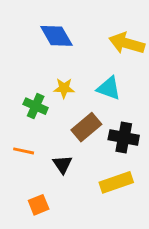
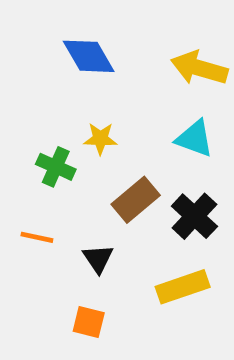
cyan triangle: (109, 88) -> (194, 139), moved
black cross: (124, 138) -> (194, 216), turned 32
orange square: (39, 205) -> (89, 322), moved, turned 36

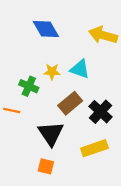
cyan triangle: (194, 139) -> (80, 69), moved
orange line: (37, 237) -> (12, 110), moved
black triangle: (98, 259) -> (51, 134), size x1.6

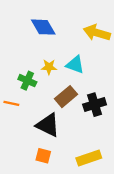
black cross: (101, 112) -> (95, 105), turned 30
black triangle: (51, 134) -> (48, 125), turned -30
yellow rectangle: (94, 148) -> (89, 158), moved

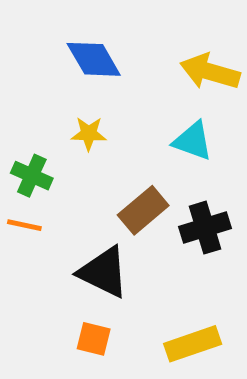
cyan triangle: (75, 65) -> (193, 141), moved
yellow star: (49, 67) -> (89, 134), moved
green cross: (27, 81) -> (32, 176), moved

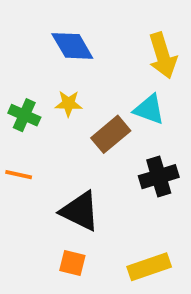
yellow arrow: (210, 72) -> (163, 56), turned -123
green cross: (32, 176) -> (24, 115), moved
brown rectangle: (143, 210) -> (111, 134), moved

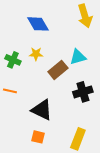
yellow arrow: (163, 56) -> (85, 16), moved
cyan triangle: (149, 109) -> (78, 57), turned -36
yellow rectangle: (149, 267) -> (78, 139), turned -50

